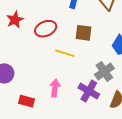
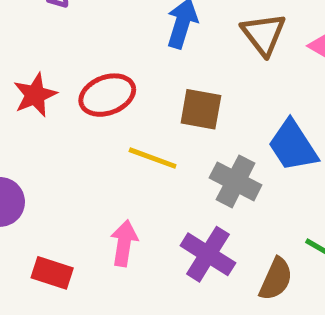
red star: (15, 20) -> (35, 95), moved
gray cross: (104, 71) -> (236, 181), moved, turned -30

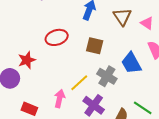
red star: (35, 95) -> (27, 60), moved
yellow line: (153, 158) -> (79, 83), moved, turned -66

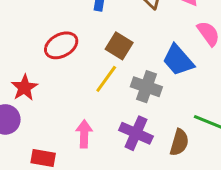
brown square: (95, 46) -> (119, 46), turned 30
yellow line: (79, 83) -> (106, 79), moved

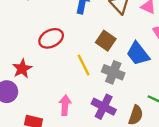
brown square: (119, 46) -> (106, 41), moved
yellow line: (106, 79) -> (84, 65), turned -65

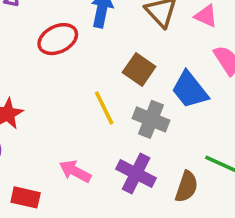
red ellipse: (51, 38) -> (58, 39), moved
pink arrow: (65, 105) -> (75, 171), turned -66

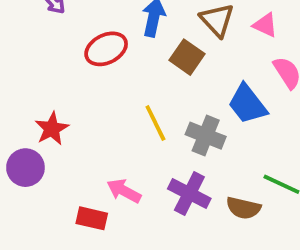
brown square: (139, 69) -> (187, 57), moved
brown semicircle: (187, 187) -> (243, 208), turned 84
red rectangle: (26, 197) -> (92, 218), moved

